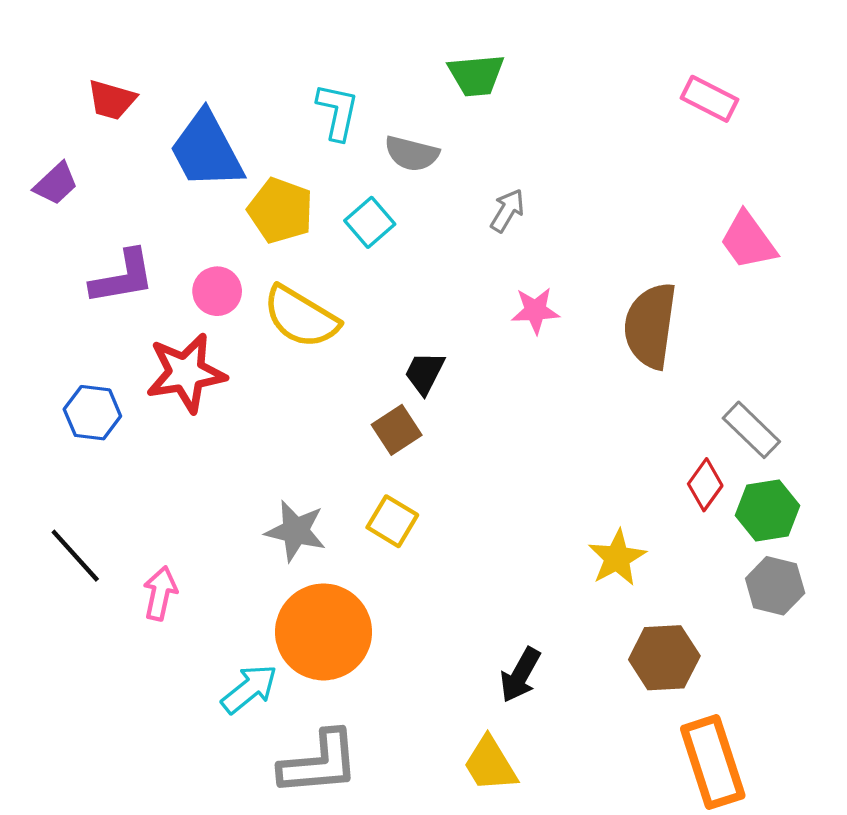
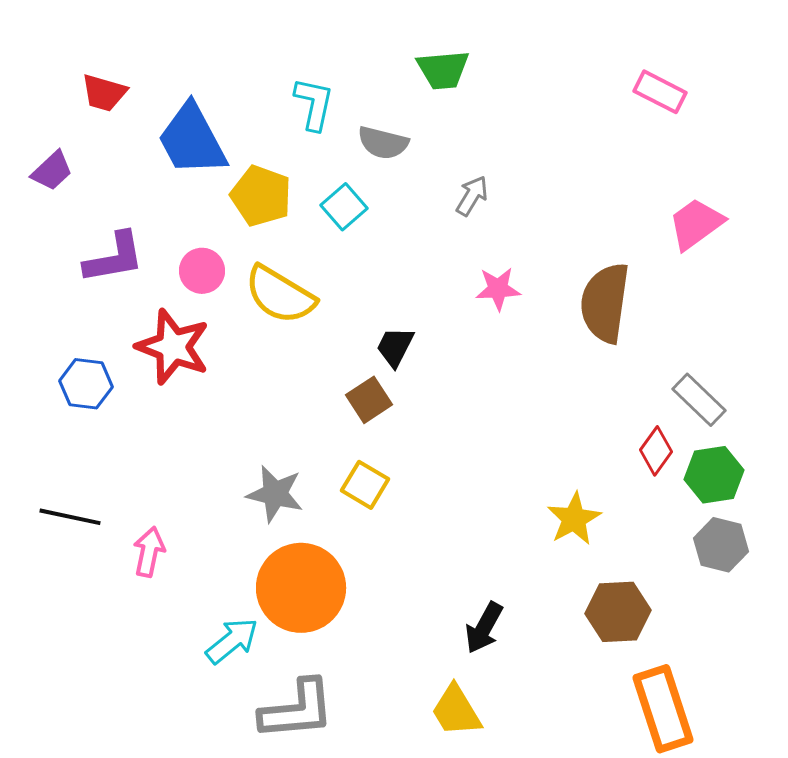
pink trapezoid: (748, 241) -> (696, 224), turned 90
red star: (186, 373) -> (173, 347), turned 30
black line: (75, 556) -> (70, 517), turned -36

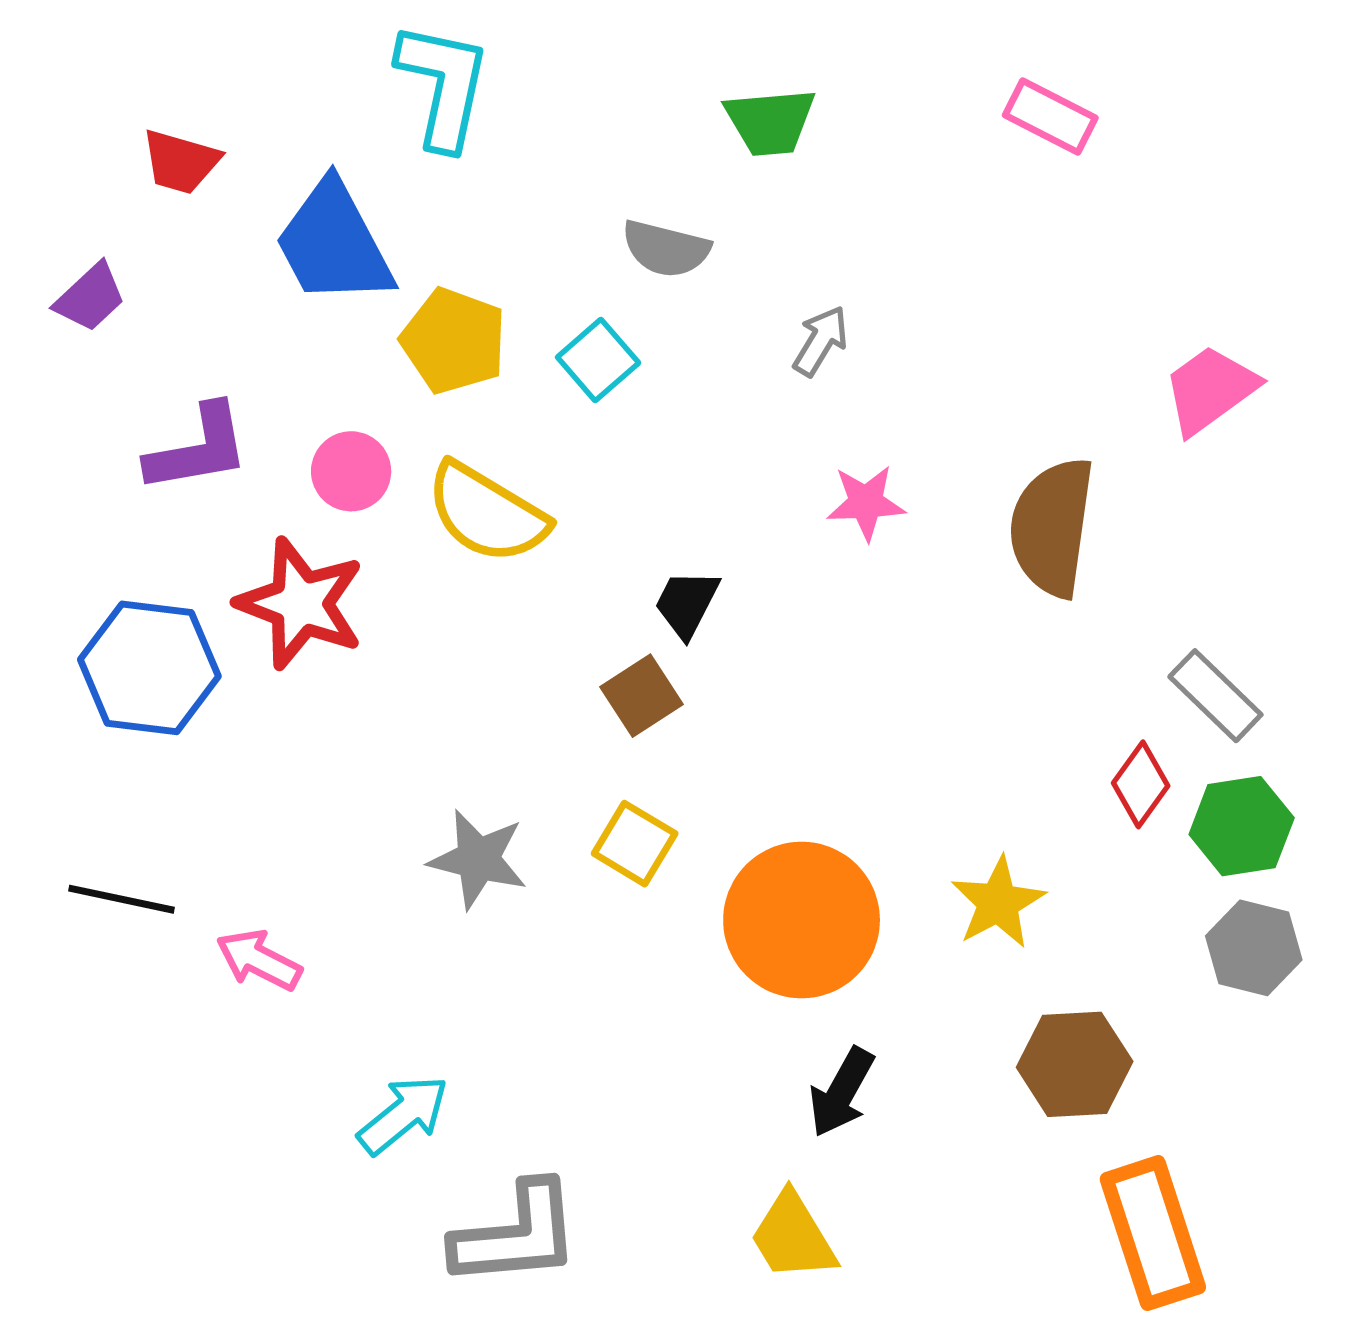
pink rectangle: (660, 92) -> (1050, 117), moved
cyan L-shape: (314, 104) -> (443, 85), moved, size x1.4
blue hexagon: (86, 384) -> (149, 668), size x1.5
pink arrow: (149, 552) -> (259, 960), turned -75
orange circle: (301, 588) -> (802, 920), moved

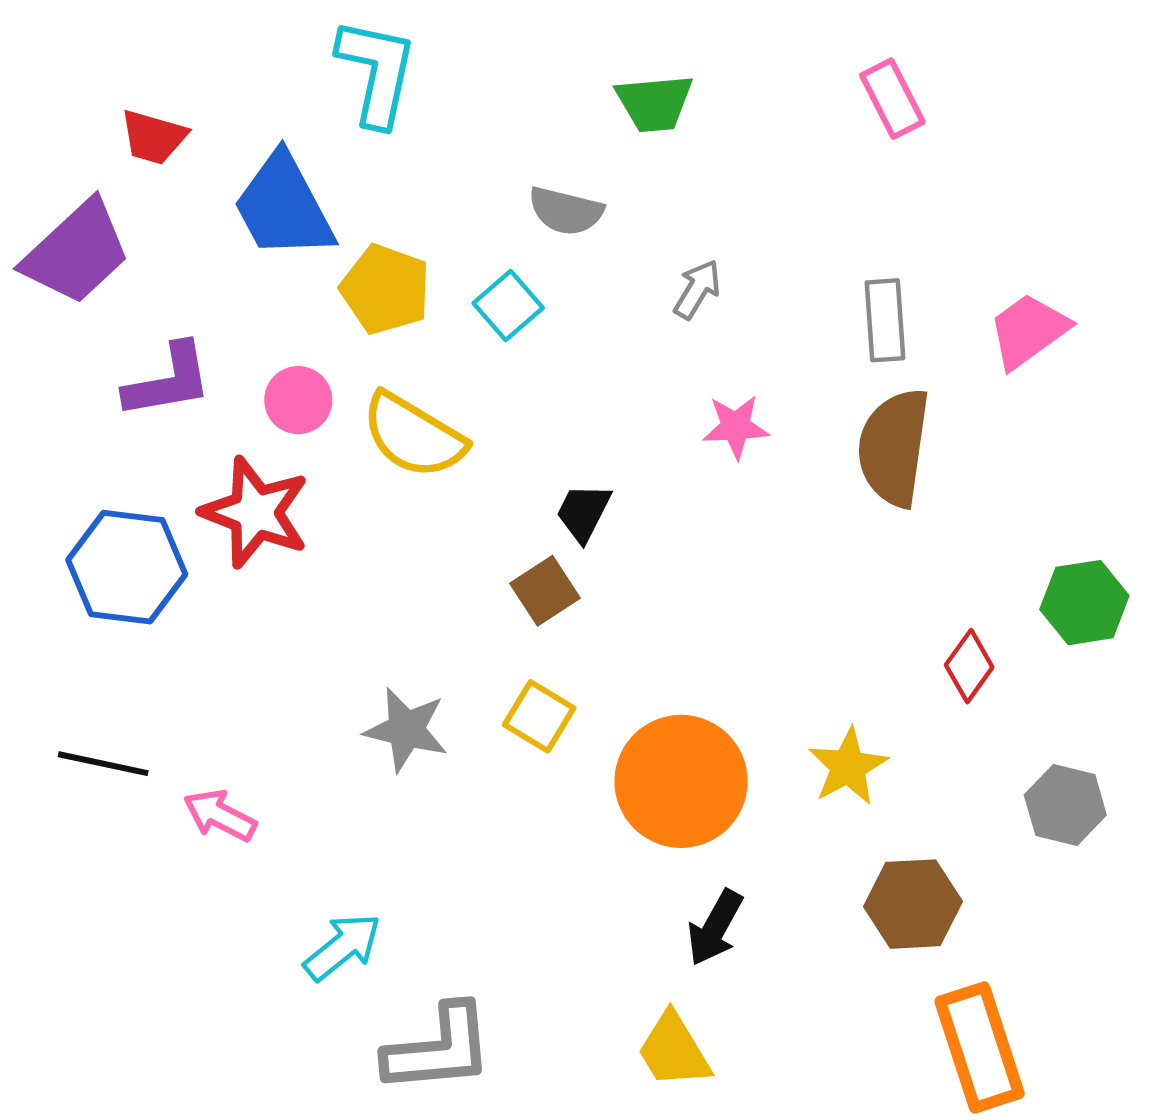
pink rectangle: (1050, 117) -> (892, 99), turned 36
purple trapezoid: (90, 297) -> (77, 252), size x1.8
gray rectangle: (1215, 696) -> (885, 320), moved, turned 42
green hexagon: (1242, 826) -> (1084, 603), moved

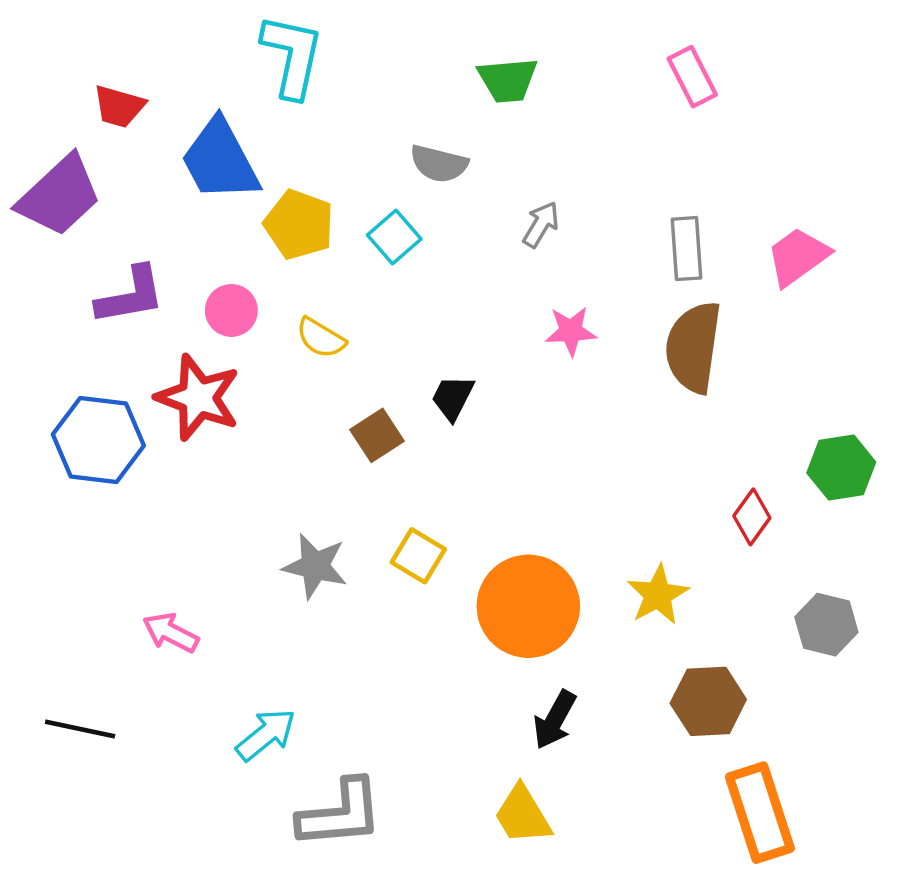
yellow semicircle: (414, 436) -> (321, 338), size x0.6
brown square: (545, 591) -> (377, 435), moved
black line: (103, 764) -> (80, 729), moved

